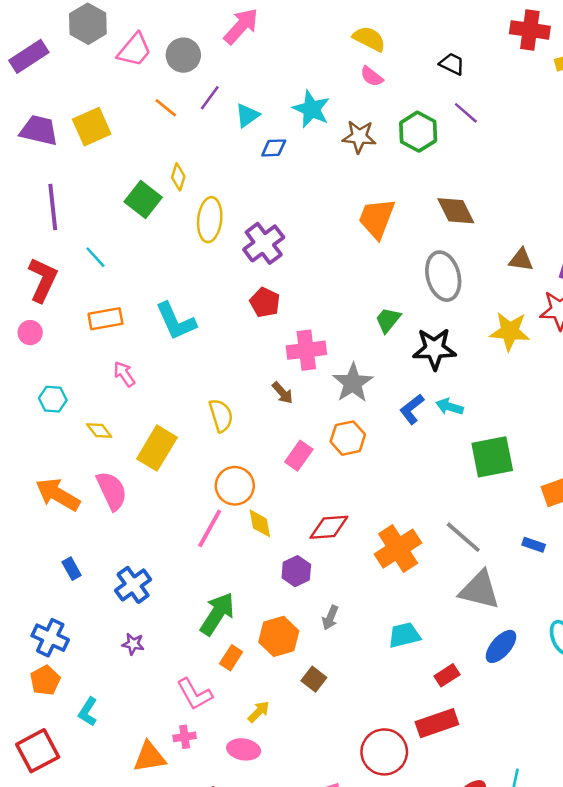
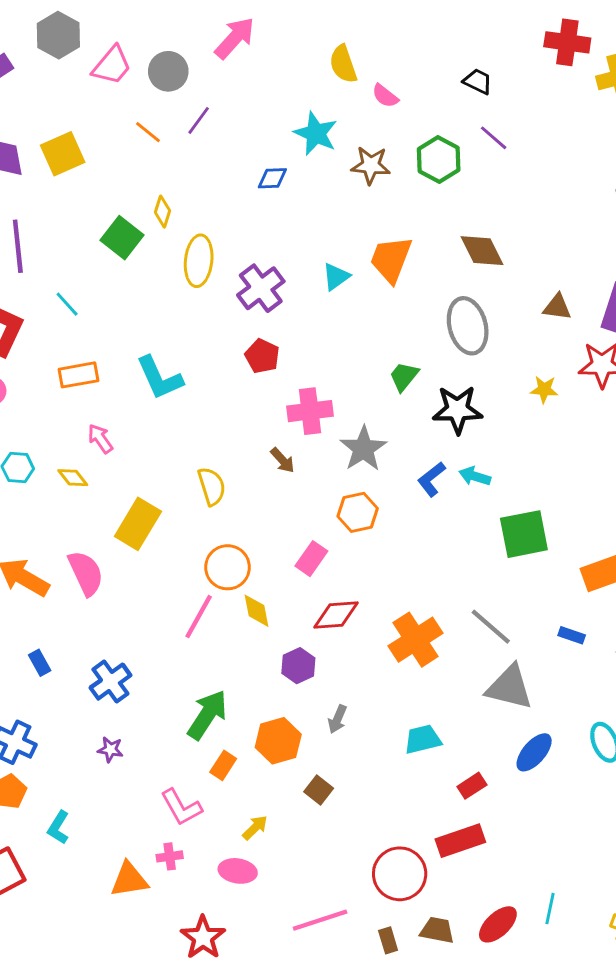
yellow semicircle: (369, 39) -> (343, 64), moved, turned -136
cyan triangle: (247, 115) -> (336, 277), moved
yellow star: (510, 331) -> (544, 389), size x0.6
yellow diamond: (99, 431) -> (73, 478), moved
pink rectangle: (299, 456) -> (311, 559), moved

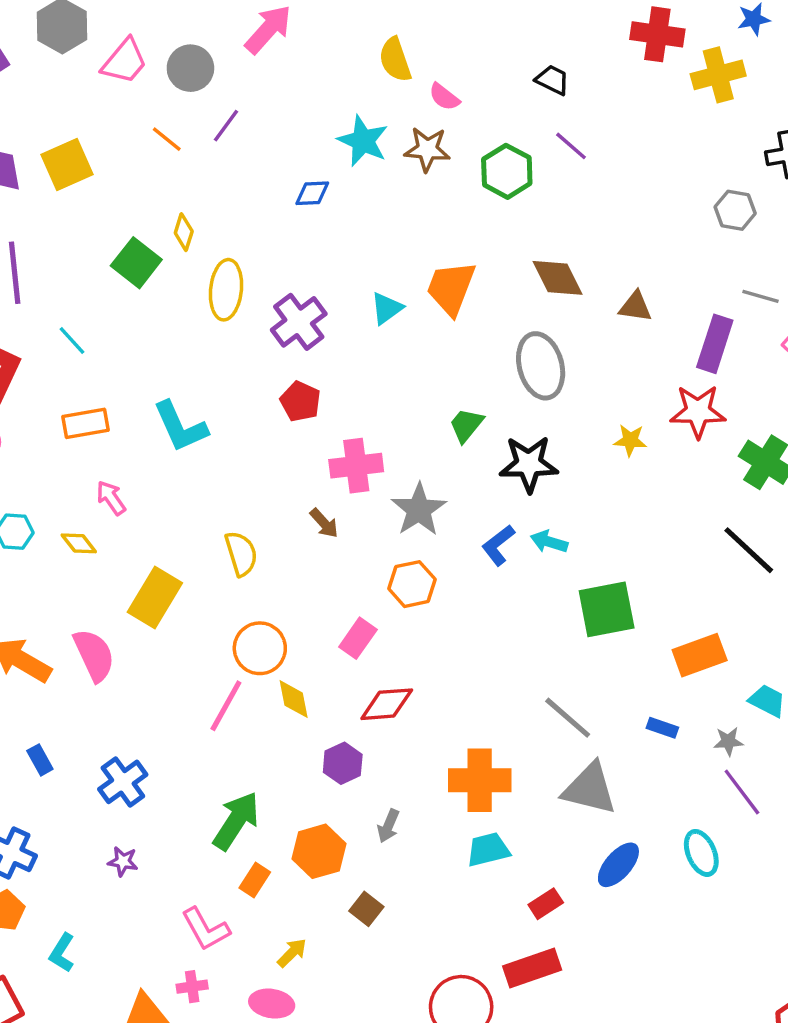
brown star: (371, 165) -> (427, 149), moved
brown triangle: (557, 307) -> (635, 307), moved
orange cross: (416, 640) -> (480, 780), moved, turned 33

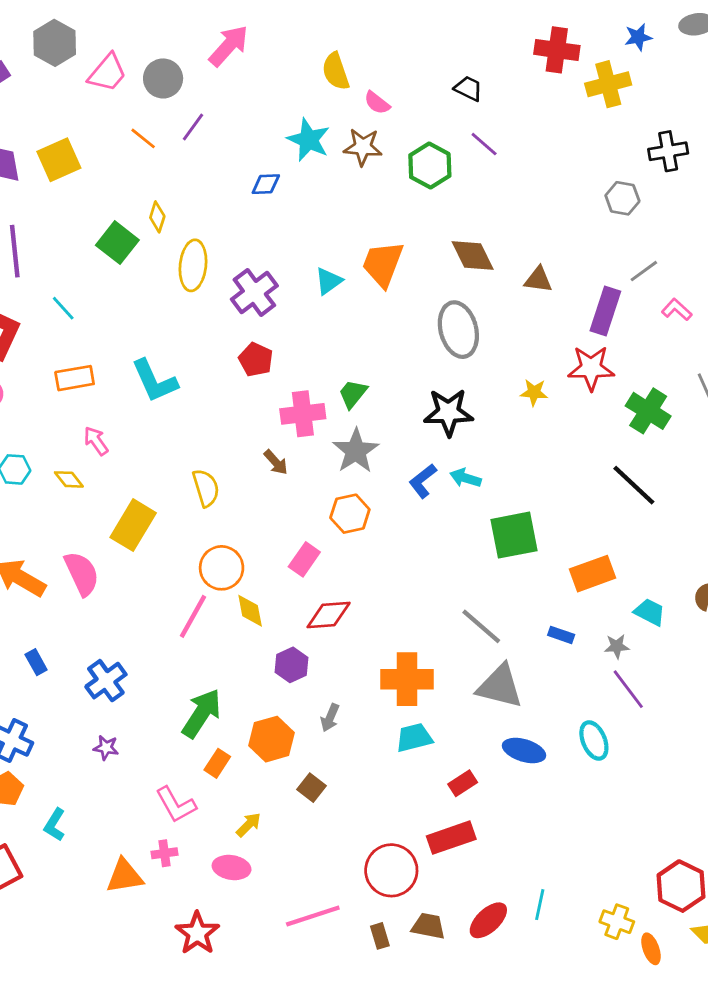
gray line: (760, 296) -> (644, 271), turned -52
green trapezoid: (466, 425) -> (353, 394), moved
blue ellipse: (618, 865) -> (524, 750), turned 66

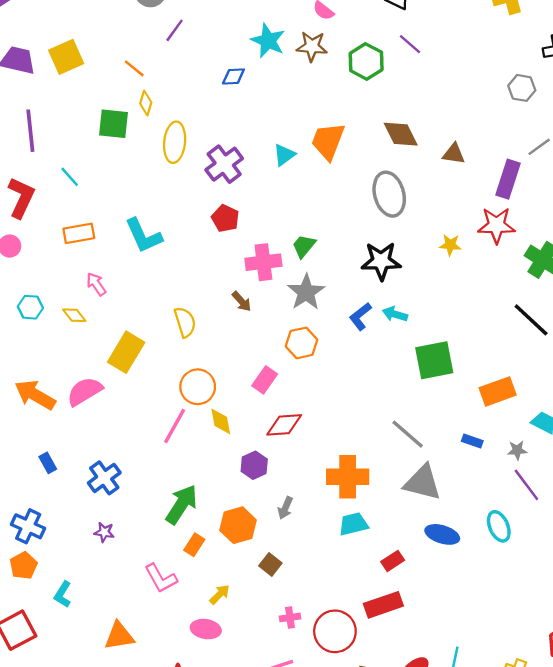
orange line: (143, 138) -> (134, 68), moved
green square: (117, 243) -> (113, 124), turned -32
pink semicircle: (82, 574) -> (85, 391), turned -96
pink cross: (164, 853) -> (290, 617), moved

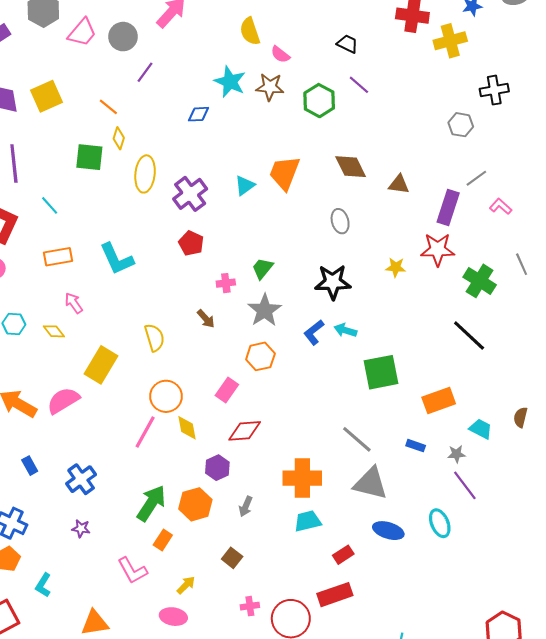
gray ellipse: (389, 194) -> (340, 221), size x0.6
pink cross: (263, 262) -> (226, 283), size x0.6
orange hexagon: (238, 525) -> (195, 504), moved

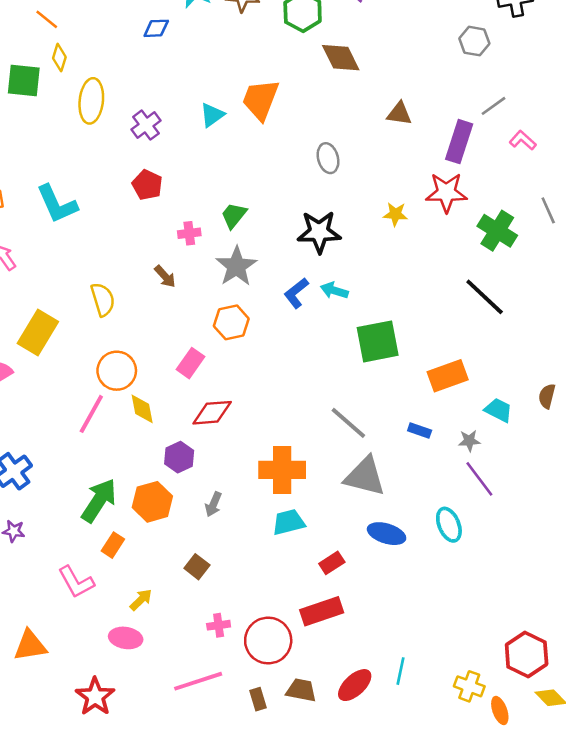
brown diamond: (351, 167) -> (341, 58), moved
purple cross: (190, 194) -> (146, 125), size x0.7

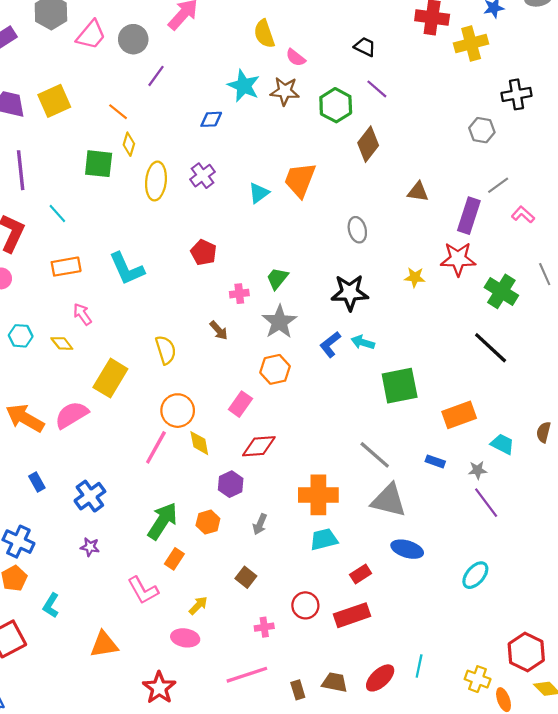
brown diamond: (341, 58) -> (368, 144), turned 64
purple cross: (146, 125) -> (203, 176), moved
orange hexagon: (152, 502) -> (208, 522), size x0.7
cyan ellipse: (449, 525) -> (475, 575), moved, turned 64
red circle: (268, 640) -> (305, 605), moved, size x0.7

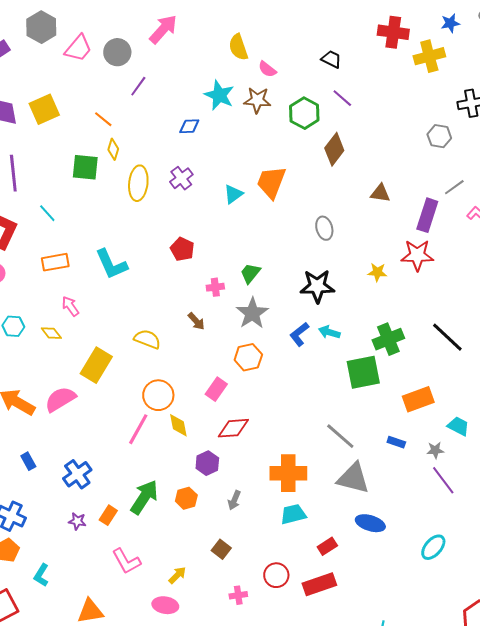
green cross: (501, 291) -> (388, 339), moved, turned 36
yellow semicircle: (166, 350) -> (147, 339), turned -52
orange rectangle: (174, 559) -> (108, 515), moved

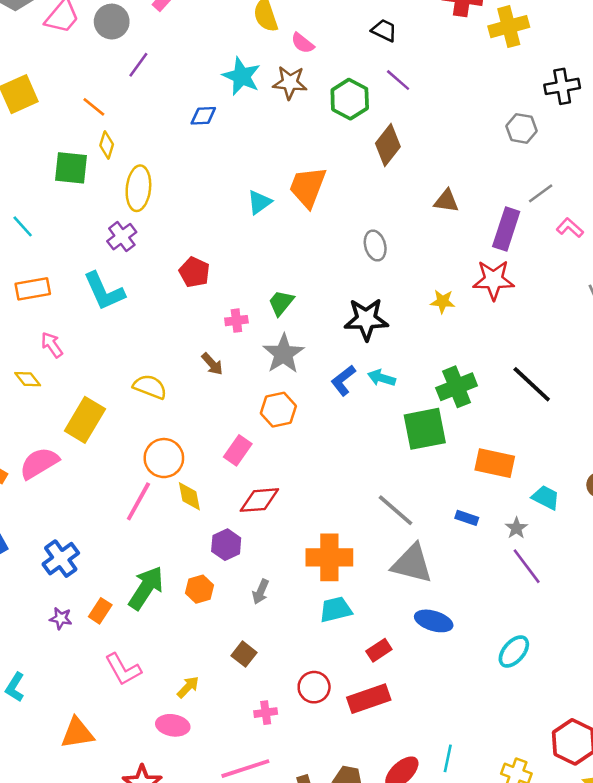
purple cross: (181, 178) -> (122, 237), moved
orange rectangle: (418, 399) -> (495, 463), turned 32
gray star: (435, 450) -> (516, 528), turned -30

